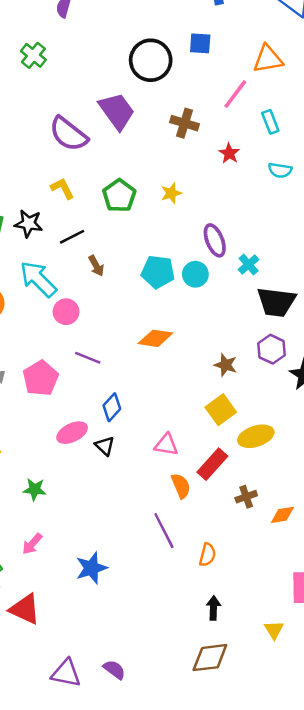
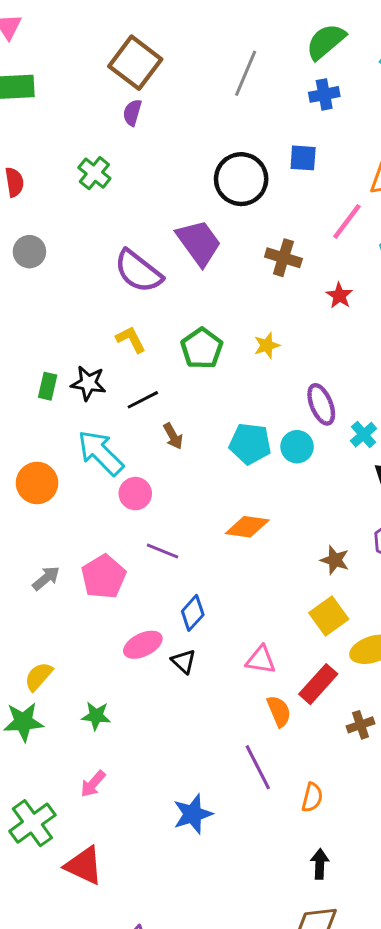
blue star: (91, 568) -> (193, 814), moved

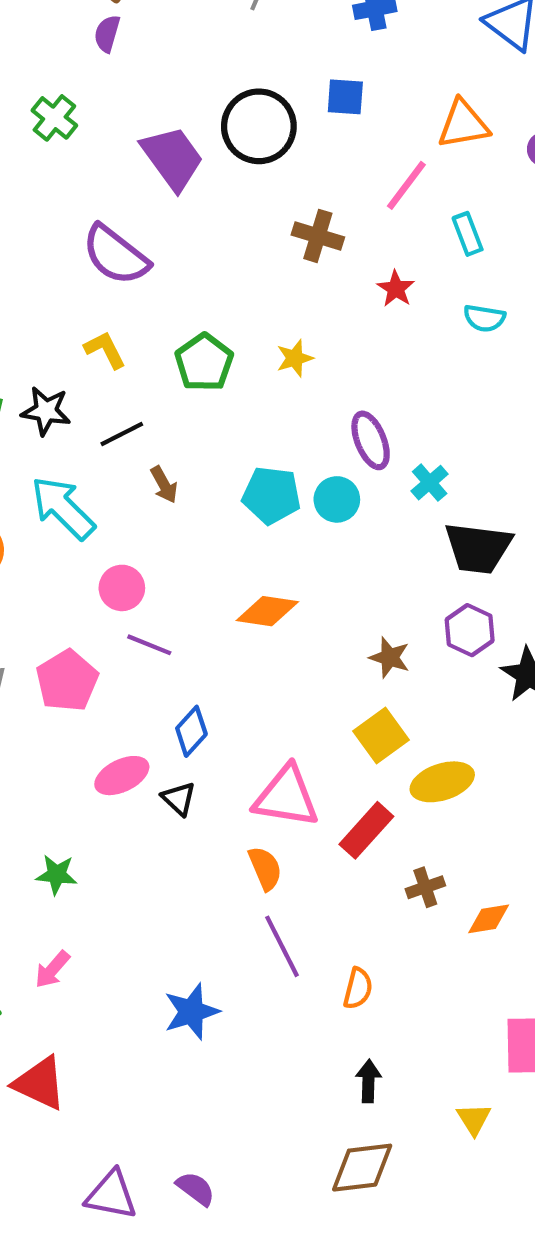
purple trapezoid: (199, 243) -> (172, 158), moved
pink circle: (135, 494) -> (122, 588), moved
pink triangle: (261, 660) -> (286, 797), size x1.6
orange semicircle: (279, 711) -> (265, 868), moved

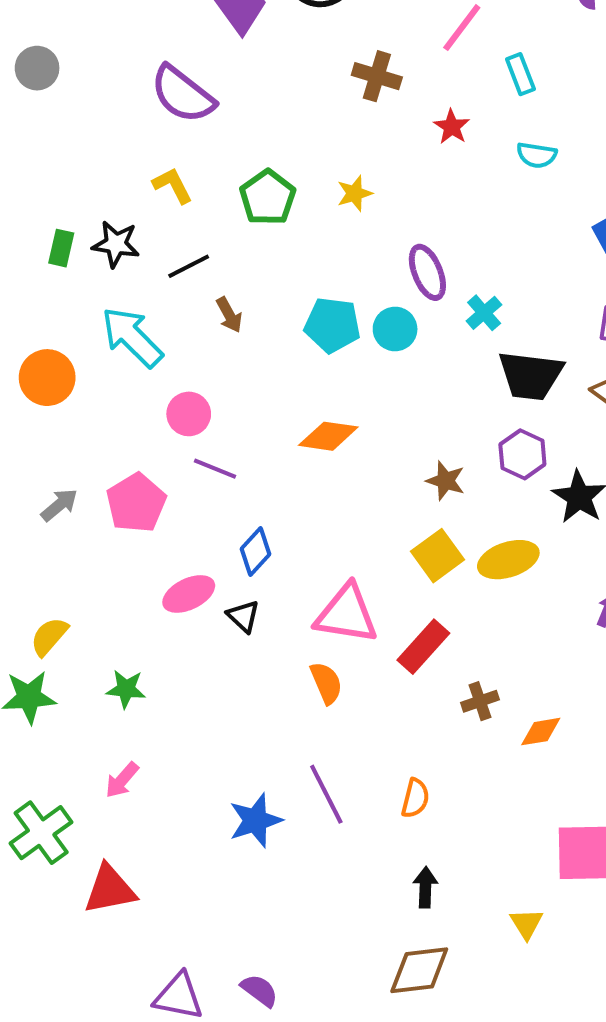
yellow ellipse: (442, 782) -> (508, 560), moved
purple line: (282, 946) -> (326, 794), moved
red triangle: (40, 1083) -> (110, 889), turned -36

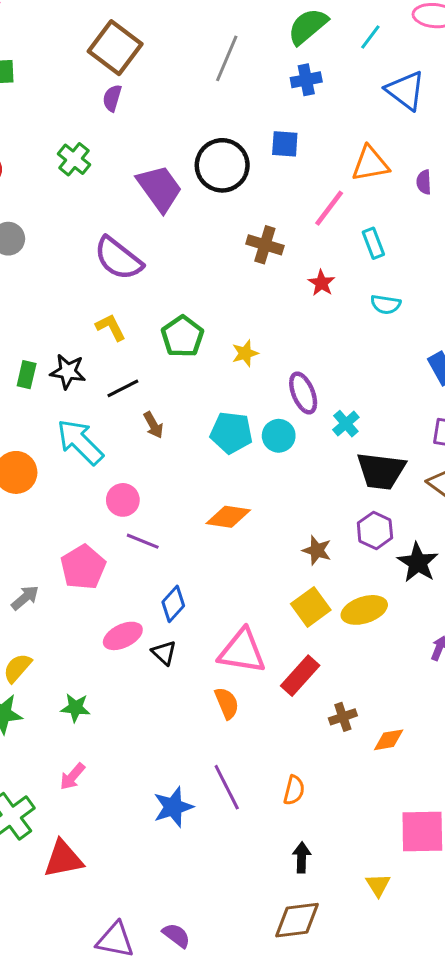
yellow star: (355, 193) -> (245, 353), moved
gray arrow: (59, 505) -> (25, 598), moved

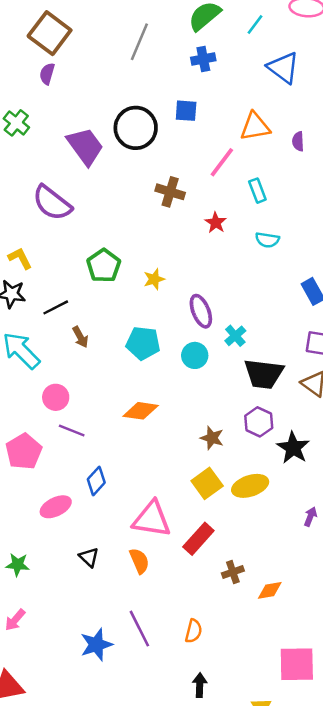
yellow L-shape: (111, 327) -> (20, 258), moved
cyan circle: (279, 436) -> (195, 355), moved
black triangle: (164, 653) -> (89, 557), moved

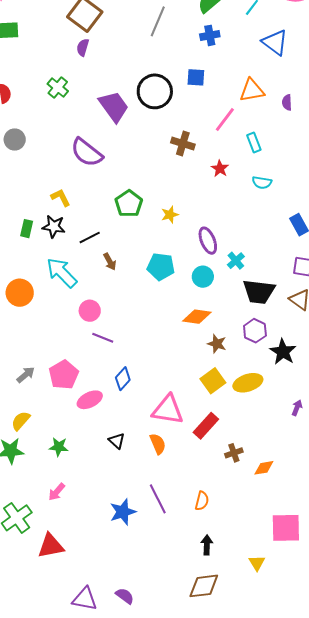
orange diamond: (141, 411) -> (197, 317), moved
pink pentagon: (24, 451) -> (64, 375), moved

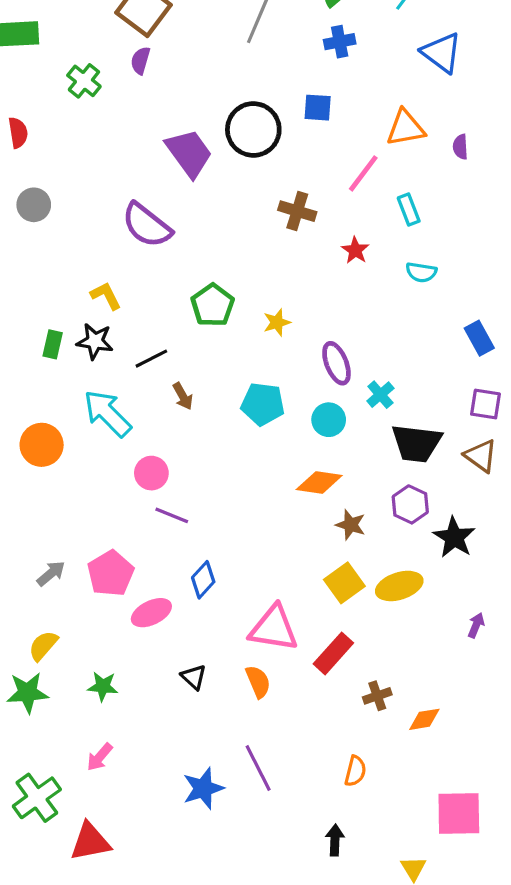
green cross: (58, 87) -> (84, 81), moved
orange semicircle: (202, 501) -> (355, 771), moved

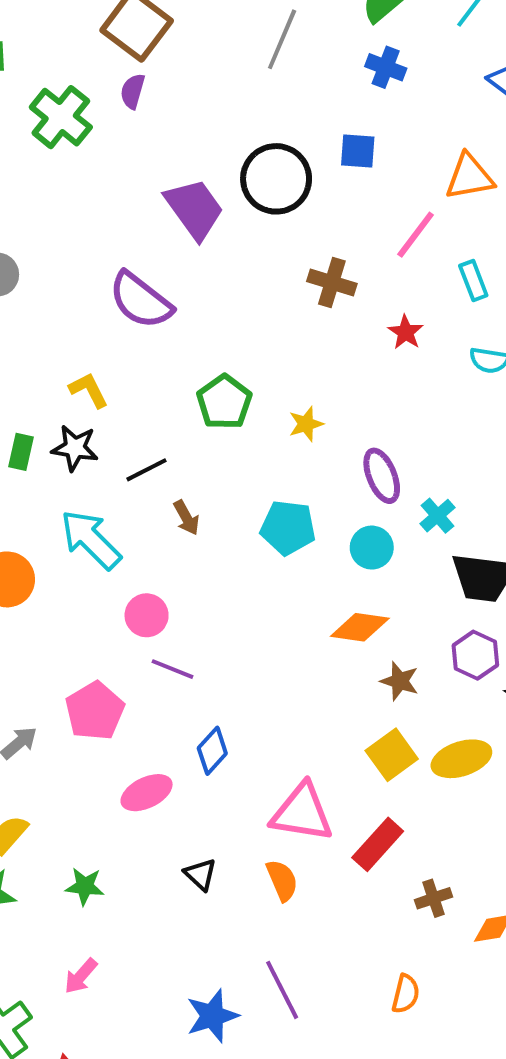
blue cross: (340, 42) -> (386, 67), turned 32
green cross: (84, 81) -> (61, 117), size x1.4
pink pentagon: (111, 573) -> (95, 711), moved

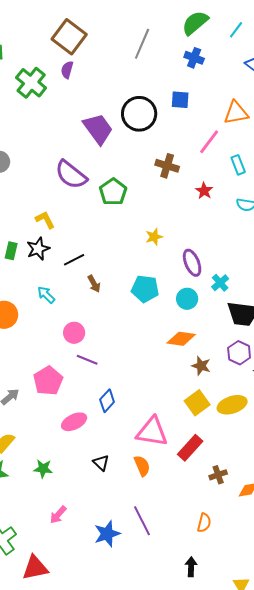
green pentagon: (224, 402) -> (113, 192), moved
black star: (75, 448) -> (38, 249), turned -30
cyan arrow: (91, 540) -> (46, 295), size x0.6
pink arrow: (81, 976) -> (58, 515), moved

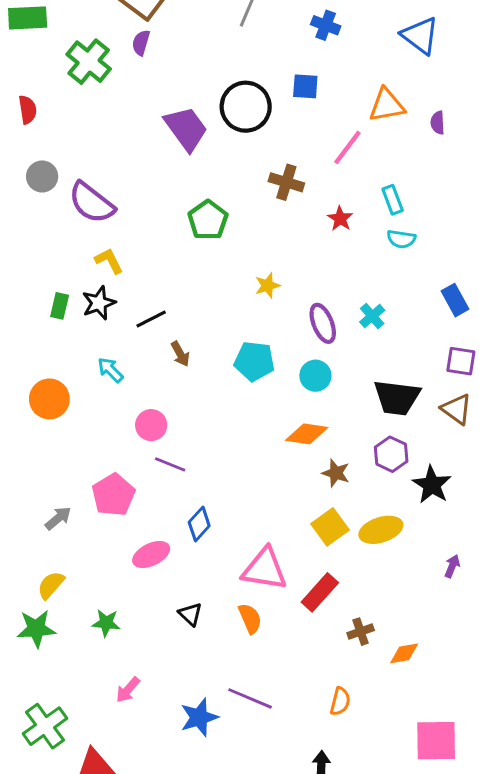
cyan rectangle: (238, 165) -> (393, 200), moved
purple semicircle: (71, 175) -> (92, 203), moved
cyan cross: (220, 283) -> (372, 316), moved
purple line: (142, 521) -> (250, 698), turned -40

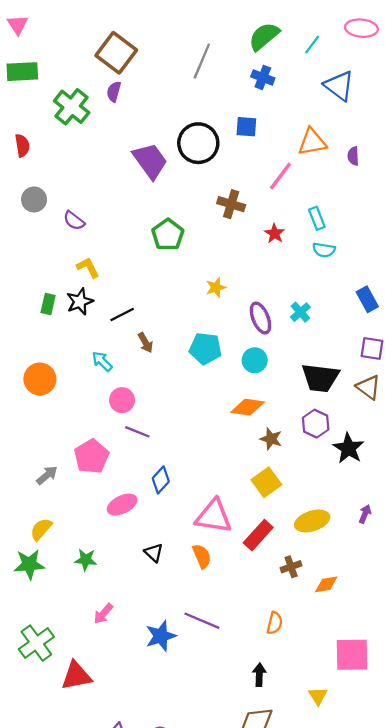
purple semicircle: (92, 203) -> (74, 221), size x0.6
cyan arrow: (110, 370) -> (102, 361), moved
yellow ellipse: (381, 530) -> (312, 521), moved

